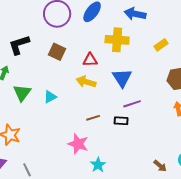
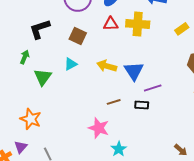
red triangle: (90, 60) -> (111, 24), moved
blue triangle: (122, 78) -> (134, 71), moved
cyan triangle: (50, 97) -> (71, 64), moved

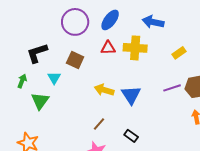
cyan triangle: (71, 64) -> (54, 78), moved, turned -32
purple line: (153, 88) -> (172, 88), moved
brown line: (114, 102) -> (99, 124), moved, turned -32
black rectangle: (142, 105) -> (131, 136), moved, turned 32

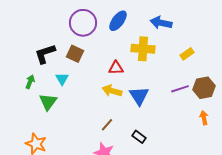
red triangle: (108, 48) -> (116, 68), moved
brown square: (75, 60) -> (75, 54), moved

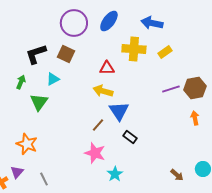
yellow rectangle: (187, 54) -> (165, 52), moved
cyan triangle: (62, 79) -> (53, 79), turned 32
blue triangle: (139, 96) -> (119, 111), moved

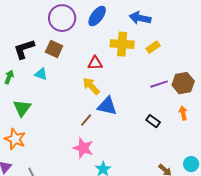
cyan triangle: (53, 79) -> (41, 74), turned 48
yellow arrow: (103, 91) -> (91, 86), turned 30
green triangle: (39, 102) -> (22, 108), moved
blue triangle: (119, 111) -> (107, 106), turned -45
black rectangle: (130, 137) -> (153, 121), moved

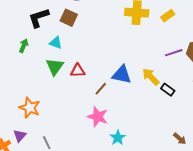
red triangle: (95, 63) -> (78, 71), moved
yellow arrow: (91, 86) -> (151, 77), moved
green triangle: (22, 108) -> (55, 67), moved

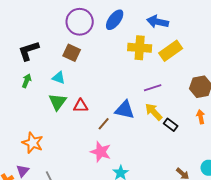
yellow rectangle: (168, 16) -> (171, 51), size x1.6
black L-shape: (39, 18) -> (29, 51), moved
purple line: (174, 53) -> (153, 88), moved

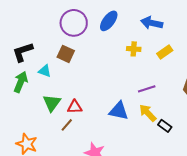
yellow cross: (140, 48) -> (134, 49), size x0.6
yellow rectangle: (171, 51) -> (165, 52), size x0.7
cyan triangle: (59, 78) -> (45, 71), moved
green arrow: (27, 81) -> (21, 82), size x1.5
brown line: (104, 124) -> (67, 125), moved

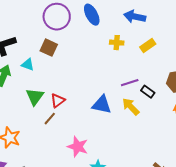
blue ellipse: (109, 21) -> (92, 15), turned -65
red triangle: (75, 107) -> (58, 101), turned -35
black rectangle: (165, 126) -> (148, 92), moved

